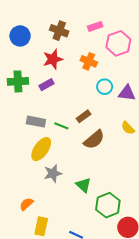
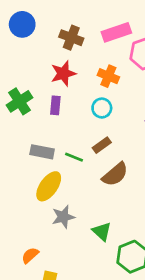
pink rectangle: (95, 26) -> (116, 32), size x1.5
blue circle: (20, 36) -> (22, 24), moved
green cross: (18, 81) -> (19, 101), turned -30
purple rectangle: (46, 85) -> (55, 105), turned -56
cyan circle: (105, 87) -> (102, 108), moved

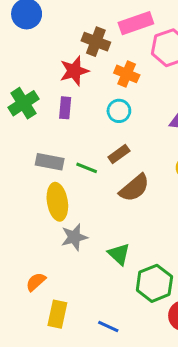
brown cross: (71, 38) -> (96, 42), moved
yellow ellipse: (49, 186) -> (57, 202), turned -44

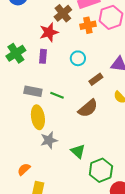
brown cross: (96, 42) -> (63, 13), turned 30
orange cross: (127, 74) -> (88, 25), moved, turned -35
brown rectangle: (119, 154) -> (96, 79), moved

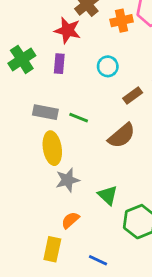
red star: (49, 32) -> (68, 30), turned 30
orange semicircle: (24, 169) -> (70, 220), moved

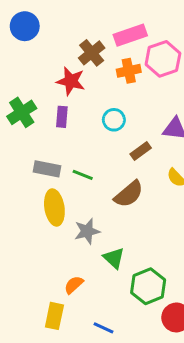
gray star: (68, 180) -> (87, 231), moved

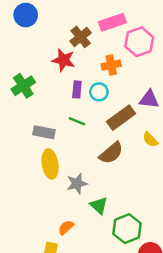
orange cross: (129, 71) -> (111, 65), moved
purple rectangle: (62, 117) -> (77, 89), moved
brown rectangle: (141, 151) -> (121, 118), size x1.6
green line: (83, 175) -> (77, 121), moved

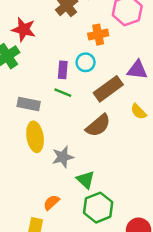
red star: (64, 60) -> (24, 29), moved
purple rectangle: (77, 89) -> (63, 70), moved
green hexagon: (127, 229) -> (98, 208), moved

